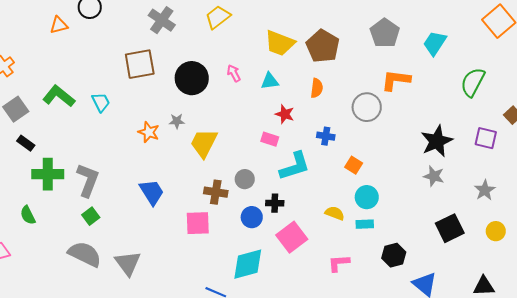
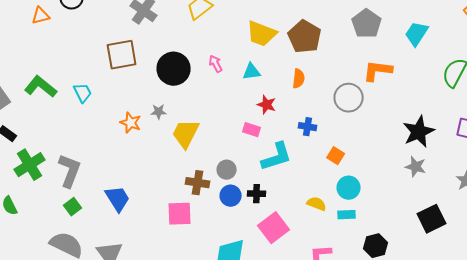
green cross: (48, 174) -> (30, 165), turned -32
blue trapezoid: (152, 192) -> (118, 199), moved
blue circle: (252, 217) -> (231, 196), moved

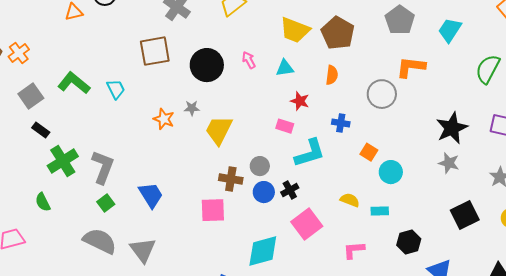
cyan circle: (349, 188) -> (391, 172), moved
black cross: (257, 194) -> (290, 190), turned -30

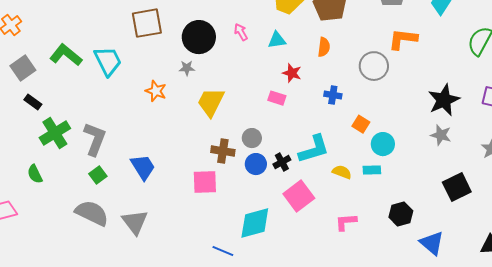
cyan trapezoid: (116, 89) -> (108, 61), size x1.5
gray star: (192, 108) -> (187, 68), moved
cyan L-shape: (310, 153) -> (314, 149), moved
cyan rectangle: (380, 211) -> (372, 170), moved

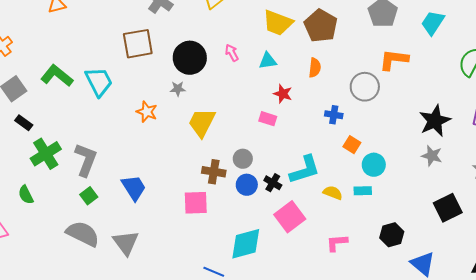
blue cross: (333, 95) -> (334, 115), moved
black cross: (282, 162) -> (273, 183), turned -30

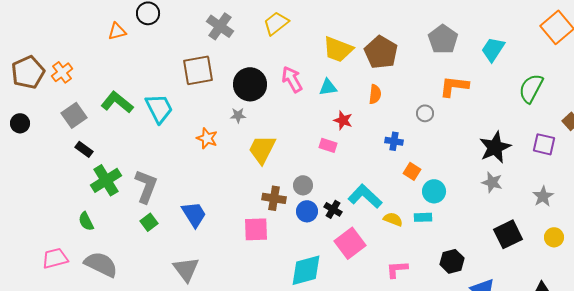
pink arrow: (232, 53) -> (292, 79), size x1.5
gray circle: (365, 87) -> (425, 113), size x0.6
cyan L-shape: (305, 170) -> (365, 196), turned -120
gray semicircle: (83, 234) -> (101, 264), moved

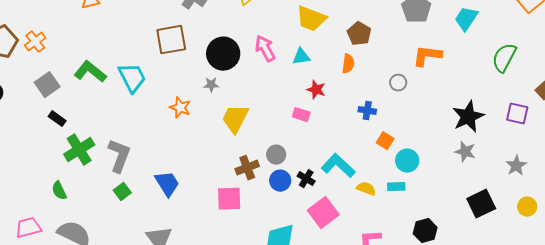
brown pentagon: (381, 52) -> (359, 34), moved, size x0.7
brown cross: (274, 198) -> (247, 168), turned -30

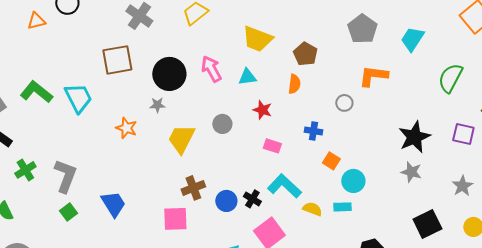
pink rectangle: (301, 115) -> (272, 146), moved
green cross: (79, 150) -> (25, 170), size x0.7
gray circle: (276, 155) -> (222, 124), moved

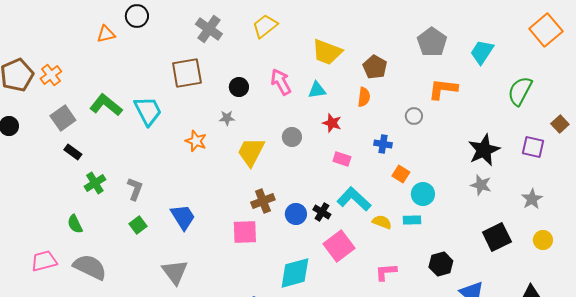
black circle: (169, 74) -> (239, 87), size x0.6
gray L-shape: (65, 176) -> (135, 189), size x0.7

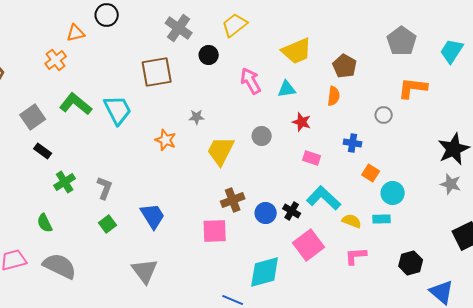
yellow trapezoid: (327, 52) -> (297, 51), turned -44
orange cross: (51, 75) -> (56, 60), moved
black circle: (239, 87) -> (209, 55), moved
pink L-shape: (386, 272) -> (356, 256), moved

